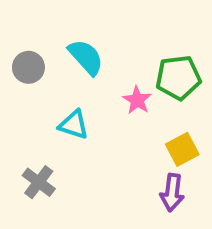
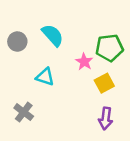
yellow square: (182, 149) -> (104, 83), moved

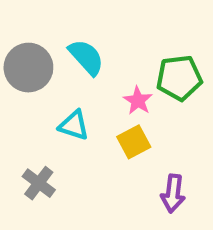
gray circle: (17, 41) -> (28, 68), size x1.5
yellow square: (104, 83) -> (134, 142), moved

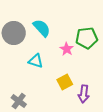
yellow square: (134, 142) -> (65, 82), moved
gray cross: (39, 183) -> (19, 101), moved

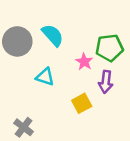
purple arrow: (84, 94) -> (106, 82), moved

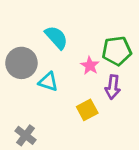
gray circle: (17, 41) -> (21, 63), moved

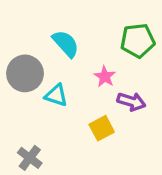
green pentagon: (117, 51) -> (138, 41), moved
purple arrow: (113, 87) -> (131, 102), turned -80

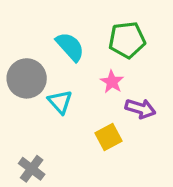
green pentagon: (138, 41) -> (127, 40), moved
cyan triangle: (56, 95) -> (60, 102), turned 30

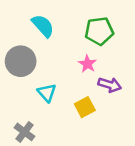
cyan semicircle: (70, 47) -> (43, 26), moved
cyan triangle: (60, 102) -> (47, 93), moved

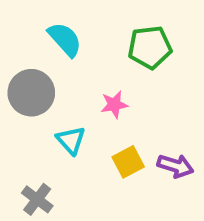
pink star: (87, 64) -> (114, 105), moved, turned 30
purple arrow: (110, 85) -> (175, 166), moved

